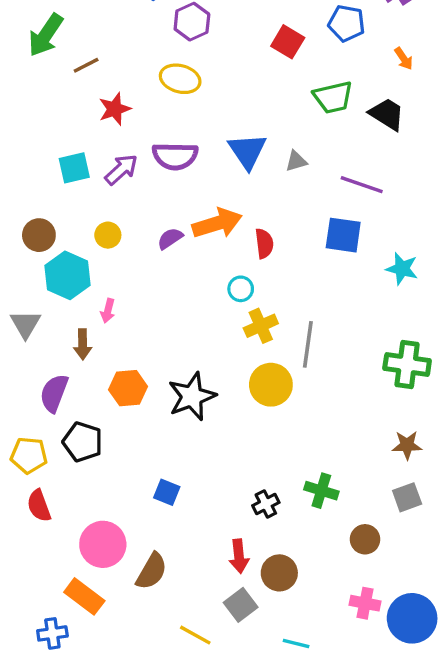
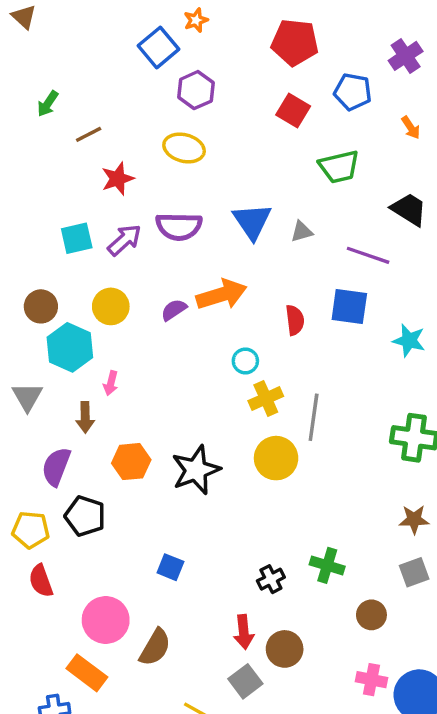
green arrow: (46, 35) -> (48, 104), size x0.6
black trapezoid: (387, 114) -> (409, 209), moved
yellow circle: (108, 235) -> (111, 306), size x1.4
red semicircle: (264, 243) -> (295, 320), moved

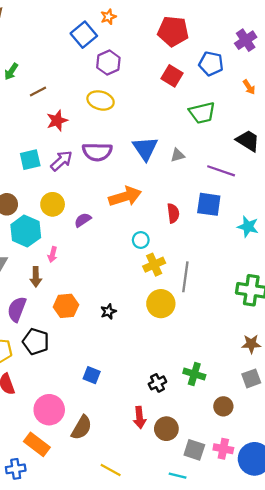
purple semicircle: (174, 310) -> (83, 220), moved
black star: (196, 470) -> (108, 311), size x0.5
gray square: (245, 681) -> (194, 450), moved, turned -35

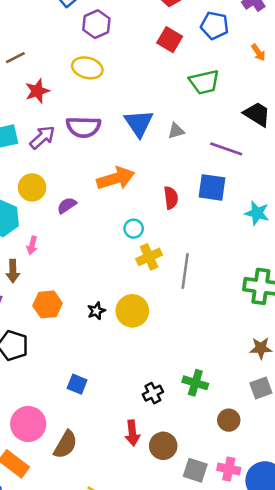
yellow circle: (161, 304) -> (132, 311), moved

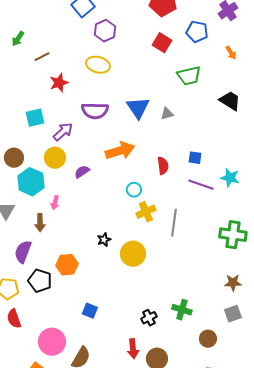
purple arrow: (42, 137) -> (63, 132), moved
purple line: (226, 149) -> (201, 185), moved
blue square: (212, 187) -> (195, 158), size x0.6
orange hexagon: (47, 304) -> (67, 265), moved
black star: (96, 311) -> (104, 240), moved

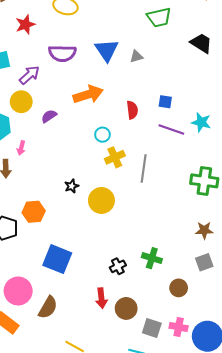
blue square: (90, 311) -> (57, 259), size x1.8

